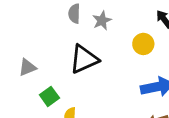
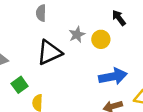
gray star: (102, 21) -> (77, 35), moved

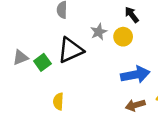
black arrow: (119, 18) -> (132, 15), moved
green square: (20, 85) -> (42, 62), moved

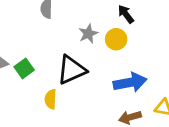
black triangle: (71, 50) -> (71, 70), moved
yellow semicircle: (58, 101) -> (51, 99), moved

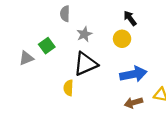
gray star: (88, 34) -> (84, 34), moved
green square: (24, 68) -> (47, 46), moved

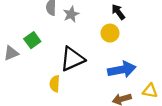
gray star: (84, 34) -> (71, 14), moved

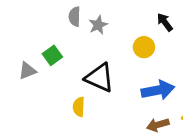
black arrow: (118, 12) -> (165, 22), moved
black triangle: (72, 59) -> (100, 78), turned 48

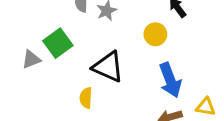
green square: (52, 55) -> (58, 43), size x1.4
blue arrow: (158, 90) -> (170, 80), turned 80

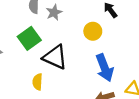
green square: (58, 43) -> (29, 38), moved

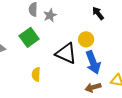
yellow circle: (93, 31) -> (86, 39), moved
black triangle: (55, 57) -> (66, 53), moved

